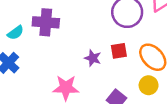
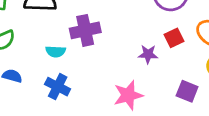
cyan semicircle: (16, 33) -> (56, 51), turned 56

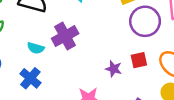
purple cross: (85, 30) -> (65, 36), turned -30

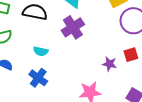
purple cross: (65, 36) -> (73, 27), moved

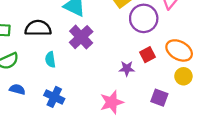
cyan semicircle: (41, 51) -> (50, 60), moved, turned 80

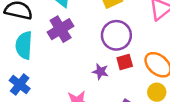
purple circle: (144, 18) -> (116, 35), moved
cyan semicircle: (50, 60) -> (24, 45), size x1.6

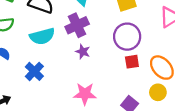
cyan semicircle: (24, 45) -> (42, 36), turned -115
purple star: (100, 72) -> (83, 52), moved

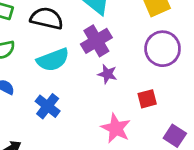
red square: (132, 62) -> (147, 99), moved
pink star: (85, 94) -> (116, 128), turned 30

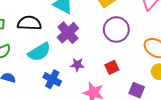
purple star: (107, 74) -> (77, 65), moved
blue cross: (48, 106) -> (52, 79), moved

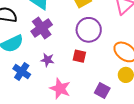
red square: (112, 67) -> (79, 56), moved, turned 32

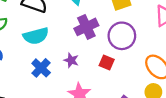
purple cross: (42, 28) -> (86, 27), moved

